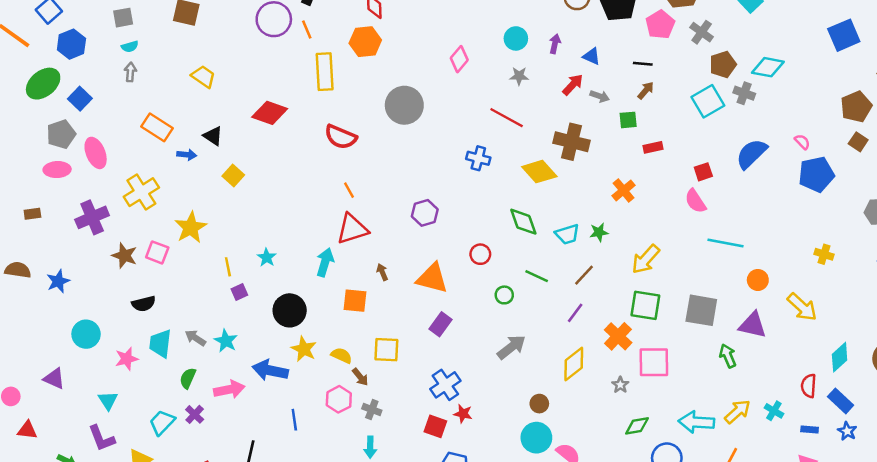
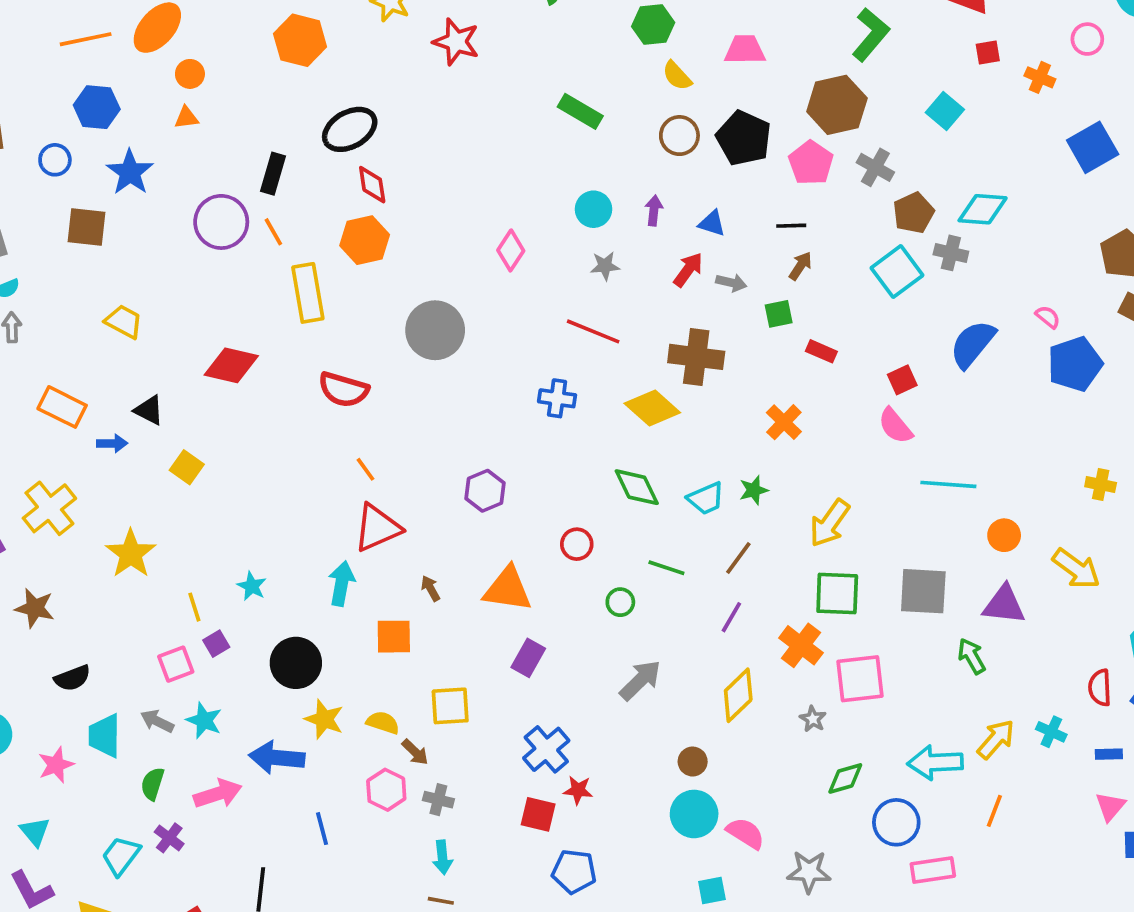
red rectangle: (653, 147) -> (821, 351), turned 42
pink square: (157, 252) -> (176, 664), moved, turned -35

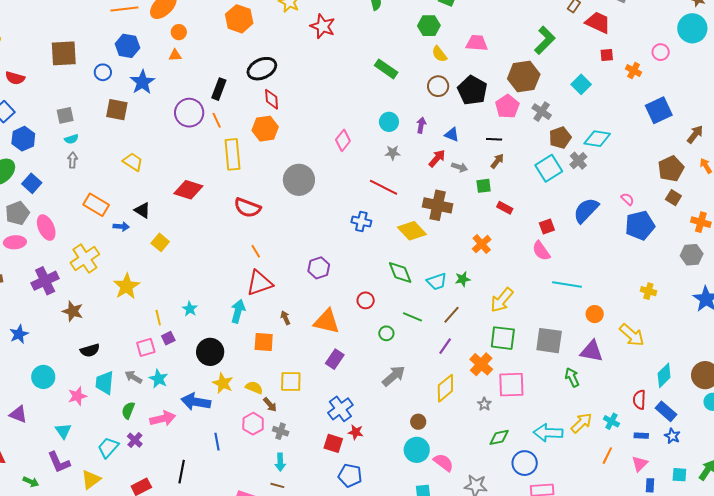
gray cross: (951, 253) -> (578, 161), turned 30
orange line: (994, 811) -> (607, 456), moved

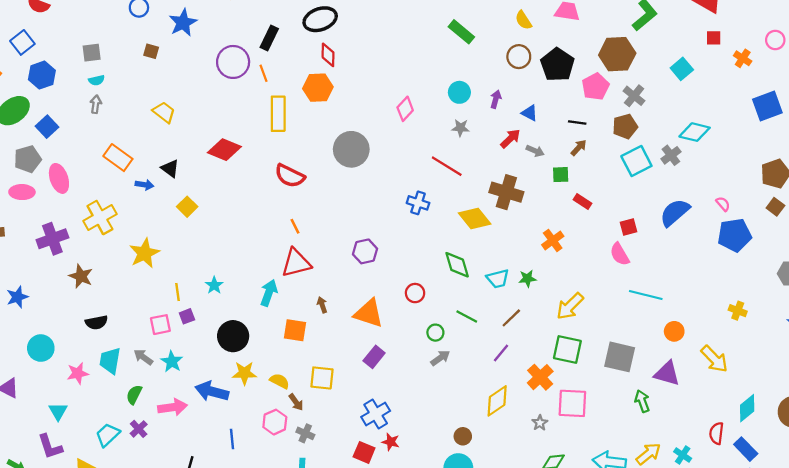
brown square: (117, 110) -> (151, 51), size x0.6
brown pentagon: (560, 138) -> (625, 126), moved
gray arrow: (394, 376) -> (440, 358), moved, size x0.7
yellow star: (223, 383) -> (244, 373), turned -30

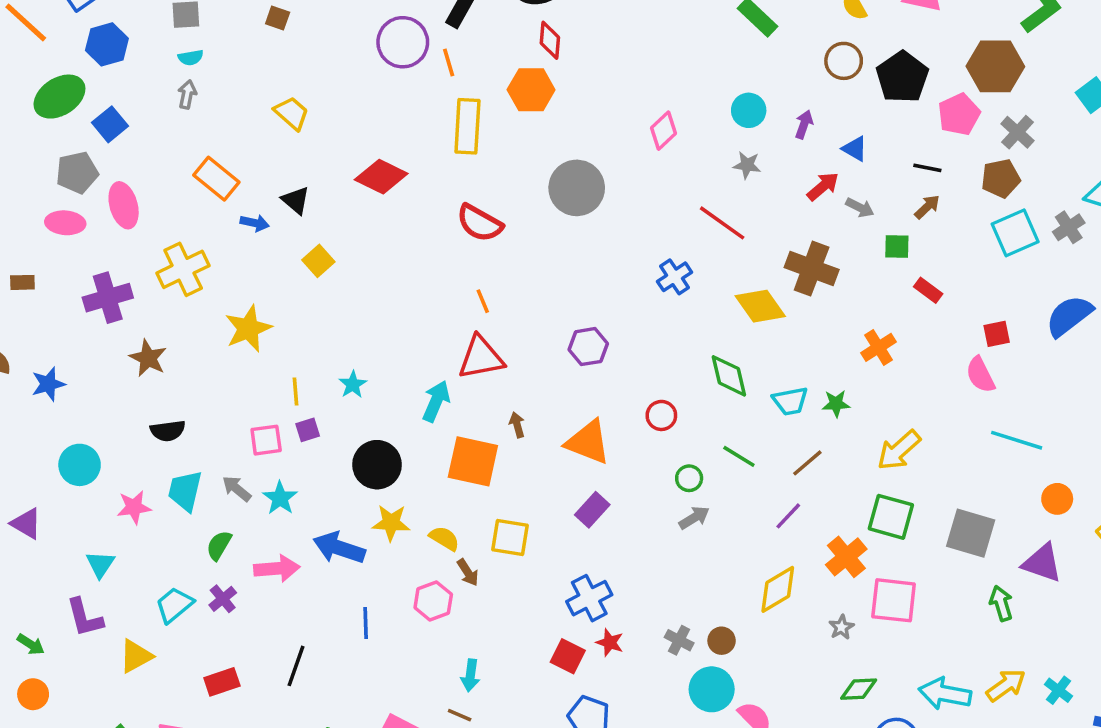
blue cross: (418, 203) -> (674, 277), turned 35
orange square: (295, 330) -> (473, 461), size x1.4
gray cross: (305, 433) -> (679, 640), moved

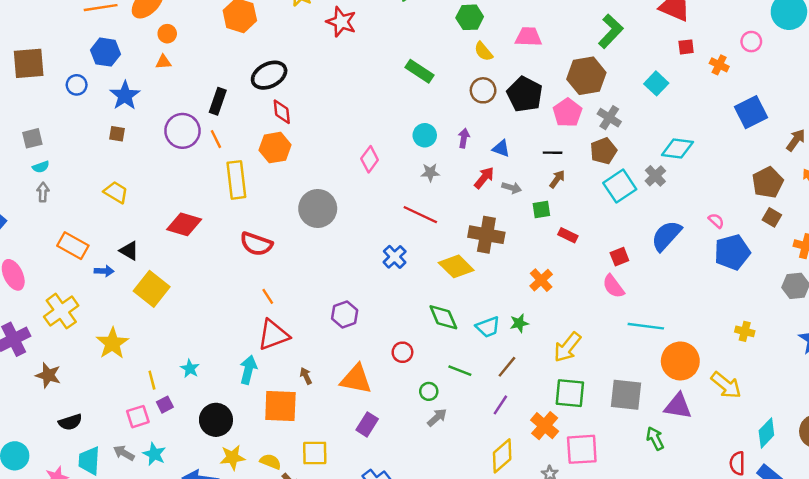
brown square: (278, 18) -> (117, 134), moved
yellow square: (318, 261) -> (152, 289), size x1.6
orange circle: (1057, 499) -> (680, 361), size x1.8

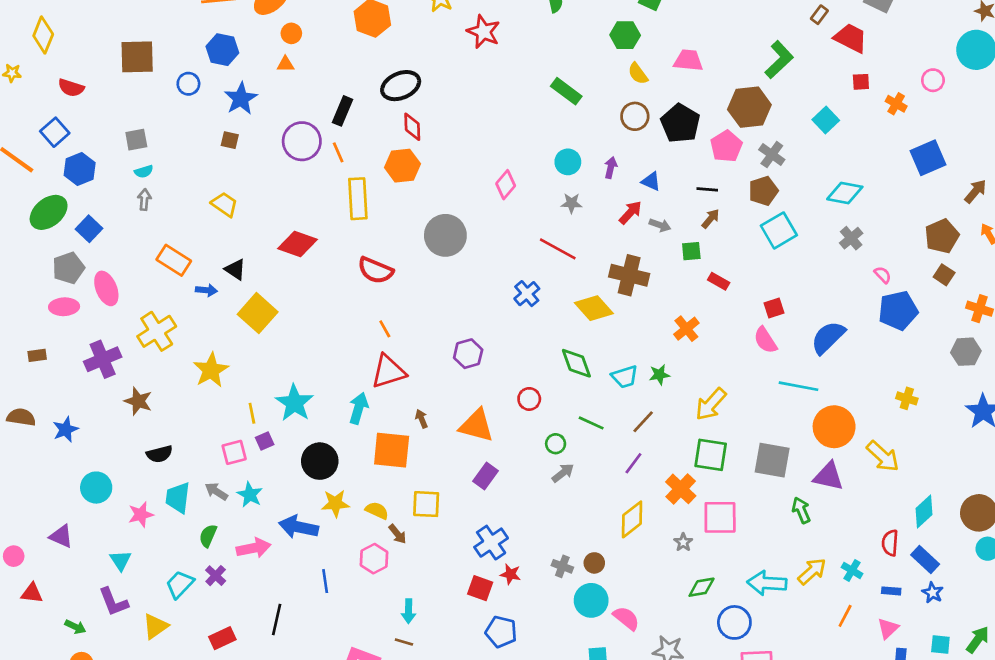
gray cross: (655, 176) -> (851, 238), moved
blue semicircle: (666, 236) -> (828, 337), moved
cyan star: (190, 368) -> (294, 403), size x1.8

